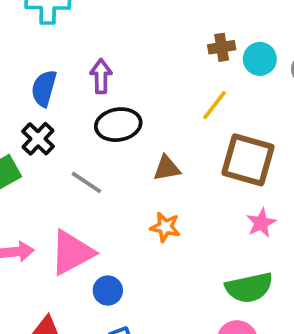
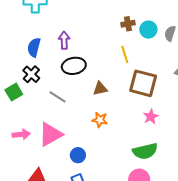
yellow line: (215, 105) -> (125, 55), turned -54
blue circle: (108, 291) -> (78, 155), moved

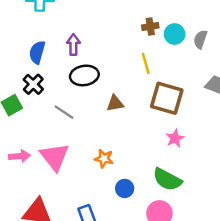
orange star: (100, 120) -> (104, 159), moved
pink triangle: (50, 134) -> (55, 157), turned -40
green semicircle: (145, 151) -> (167, 179), turned 40
blue circle: (78, 155) -> (125, 188), moved

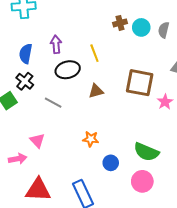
yellow line: (146, 63) -> (94, 53), moved
pink star: (175, 138) -> (165, 102), moved
pink arrow: (19, 156) -> (18, 159), moved
pink triangle: (55, 157) -> (37, 141), moved, size x0.6

